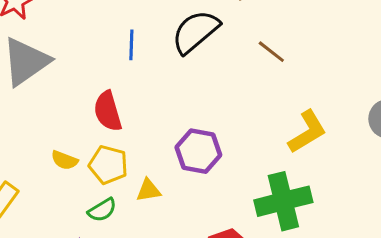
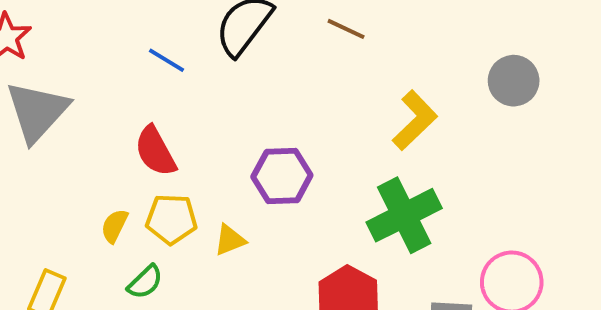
blue line: (131, 45) -> (166, 60), turned -48
yellow semicircle: (64, 160) -> (114, 226), turned 108
green semicircle: (102, 210) -> (145, 282), moved

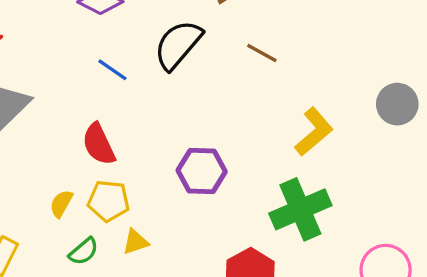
yellow triangle: (230, 240) -> (135, 242), moved

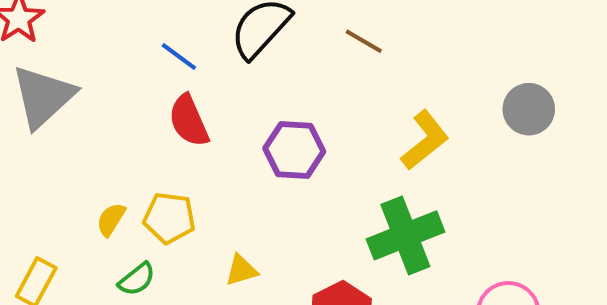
red semicircle: (99, 144) -> (189, 121), moved
purple hexagon: (202, 171) -> (294, 150), moved
yellow triangle: (135, 242) -> (241, 270), moved

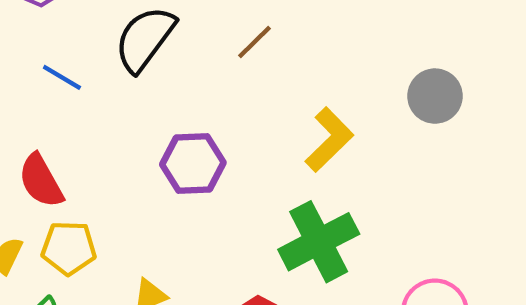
brown line: (364, 41) -> (255, 42), turned -69
red semicircle: (189, 121) -> (41, 181), moved

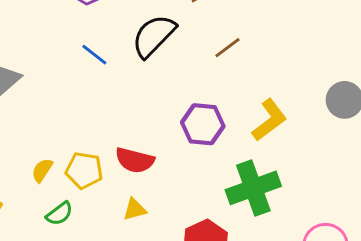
purple hexagon: (193, 163) -> (203, 124), moved
red semicircle: (41, 181) -> (135, 160), moved, turned -54

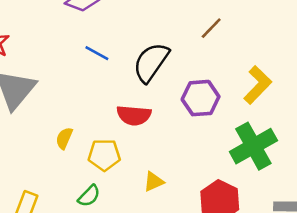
black semicircle: (154, 36) -> (151, 62), moved
red semicircle: (135, 160) -> (134, 115), moved
yellow semicircle: (42, 170) -> (64, 138), moved

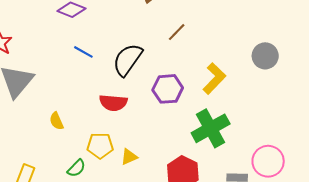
yellow semicircle: (64, 138) -> (56, 121), turned -48
yellow pentagon: (104, 155) -> (100, 146), moved

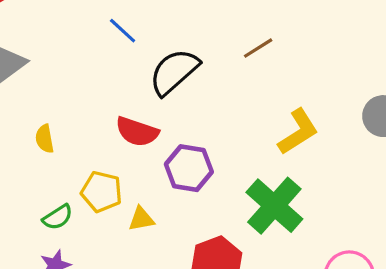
blue line: (83, 52) -> (123, 31), moved
purple hexagon: (168, 89) -> (189, 168), moved
green cross: (211, 128) -> (274, 206), turned -33

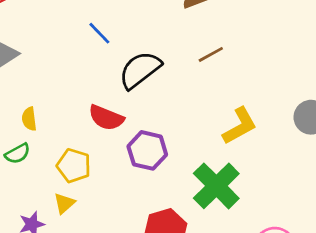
green semicircle: (58, 217) -> (18, 154), moved
yellow triangle: (141, 219) -> (64, 203), moved, turned -35

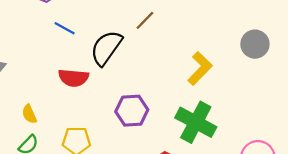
brown line: (211, 54) -> (145, 20), moved
red semicircle: (106, 118) -> (73, 78), moved

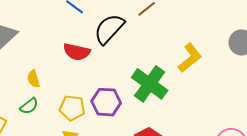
purple hexagon: (132, 111) -> (106, 102), moved
green cross: (196, 122) -> (150, 84), moved

